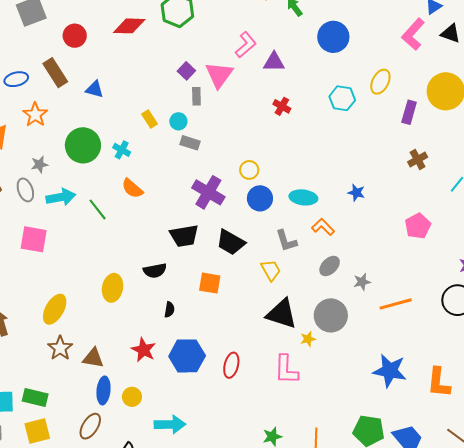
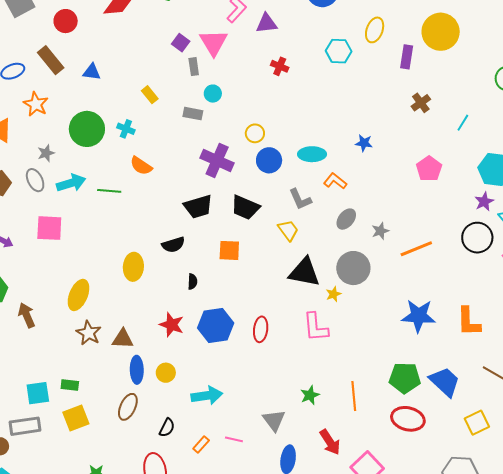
cyan circle: (178, 121) -> (213, 94), moved
green line: (98, 210) -> (109, 191), turned -40
green rectangle: (35, 398) -> (70, 385), size x0.7

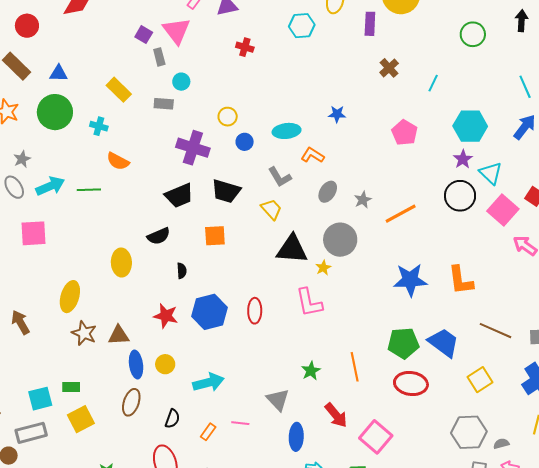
yellow rectangle: (150, 95) -> (119, 90), size x1.4
green circle: (87, 129) -> (55, 112), moved
blue circle: (269, 160) -> (245, 142), size x0.7

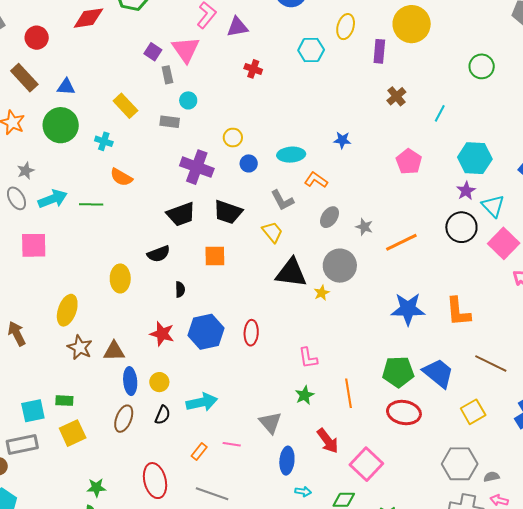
gray star: (363, 200) -> (364, 227), turned -30
pink L-shape: (309, 303) -> (308, 358), moved, size x0.7
black semicircle: (172, 419) -> (163, 415), moved

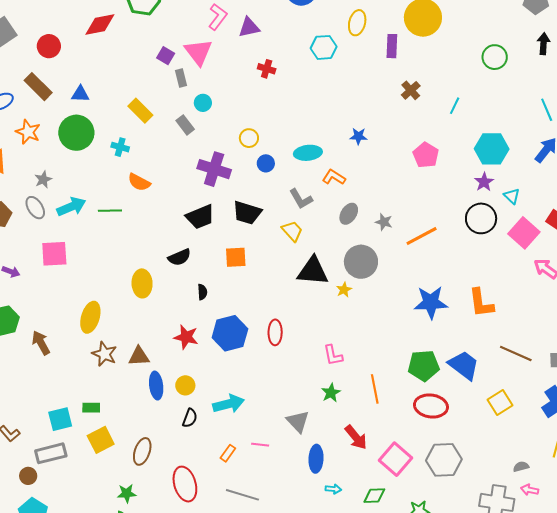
gray rectangle: (170, 122) -> (185, 125), turned 48
cyan triangle: (493, 206) -> (512, 196), size x0.7
brown ellipse: (124, 419) -> (142, 451), moved
gray hexagon: (460, 464) -> (444, 460), moved

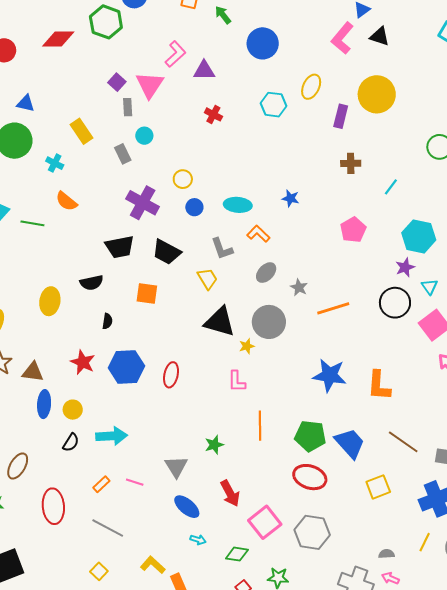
brown cross: (411, 90) -> (351, 163), turned 30
pink L-shape: (333, 355) -> (237, 381), moved
orange line: (375, 389) -> (260, 426), moved
blue ellipse: (316, 459) -> (187, 507), turned -64

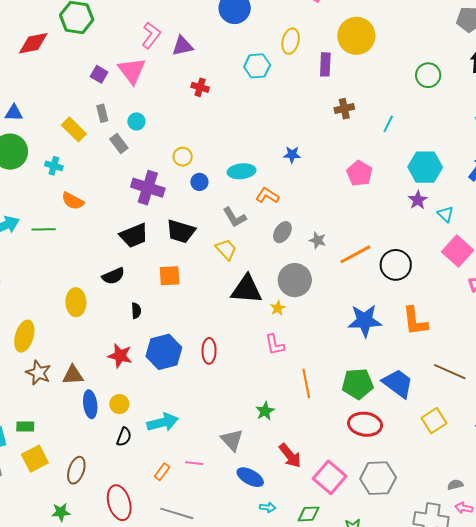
gray rectangle: (128, 107) -> (102, 113), moved
black circle: (395, 303) -> (396, 265), moved

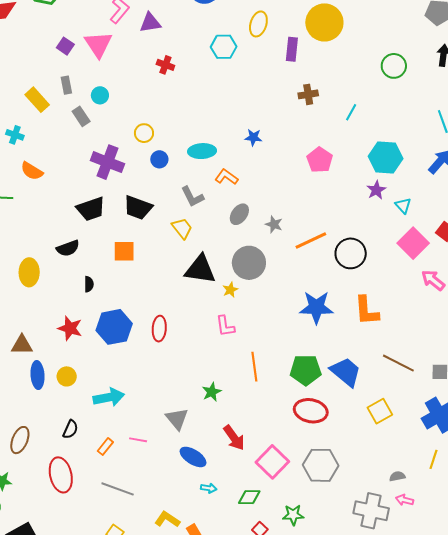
black semicircle: (124, 437) -> (70, 429), moved

